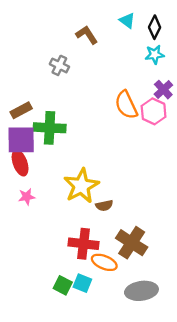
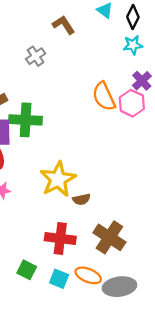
gray cross: (59, 65) -> (36, 56), turned 30
orange ellipse: (104, 262) -> (88, 275), moved
green square: (63, 285) -> (27, 270), moved

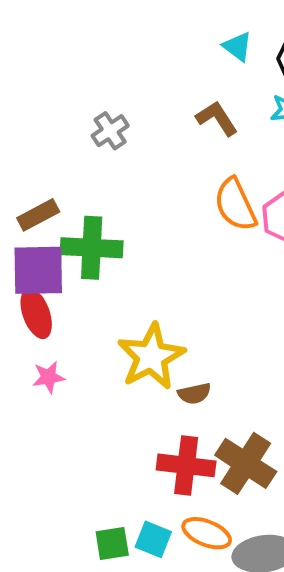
brown L-shape: (64, 25) -> (217, 118), moved
red cross: (60, 238) -> (186, 465), moved
green square: (27, 270) -> (112, 543), moved, turned -36

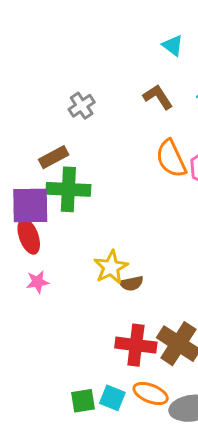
brown rectangle: (38, 215) -> (54, 157), moved
yellow star: (151, 357) -> (111, 267), size x0.7
brown semicircle: (194, 394) -> (132, 283), moved

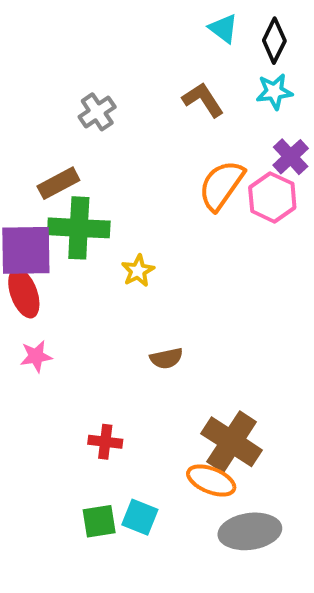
orange semicircle: (171, 159) -> (221, 185), turned 60
yellow star: (111, 267) -> (138, 271), moved, size x0.7
red cross: (136, 345) -> (105, 442), moved, size x0.6
orange ellipse: (151, 394) -> (211, 480), moved

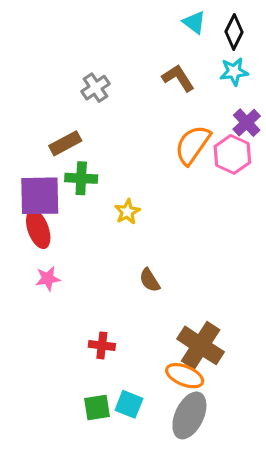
green cross: (79, 228) -> (81, 178), size x0.7
brown semicircle: (166, 358) -> (150, 280), turned 70
gray ellipse: (250, 531) -> (189, 415), moved, turned -57

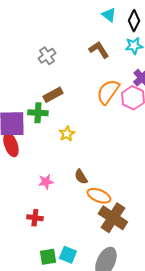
brown rectangle: (65, 143) -> (53, 95), moved
pink star: (48, 279) -> (46, 182), moved
red cross: (102, 345) -> (35, 218), moved
orange ellipse: (185, 376) -> (99, 196), moved

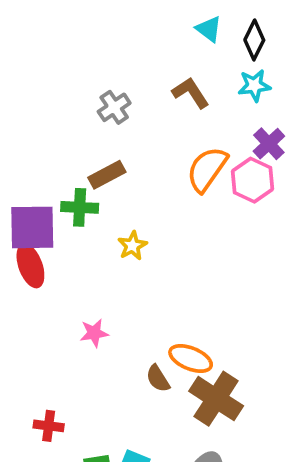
gray cross: (47, 56) -> (114, 107), moved
brown semicircle: (81, 177) -> (158, 379), moved
red cross: (35, 218) -> (49, 426), moved

